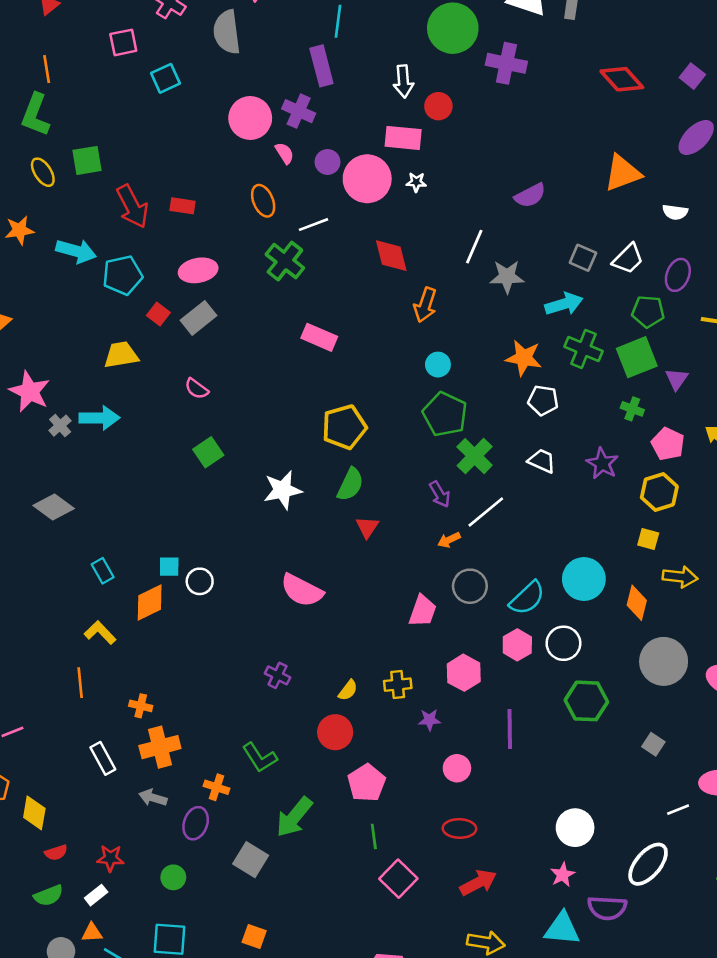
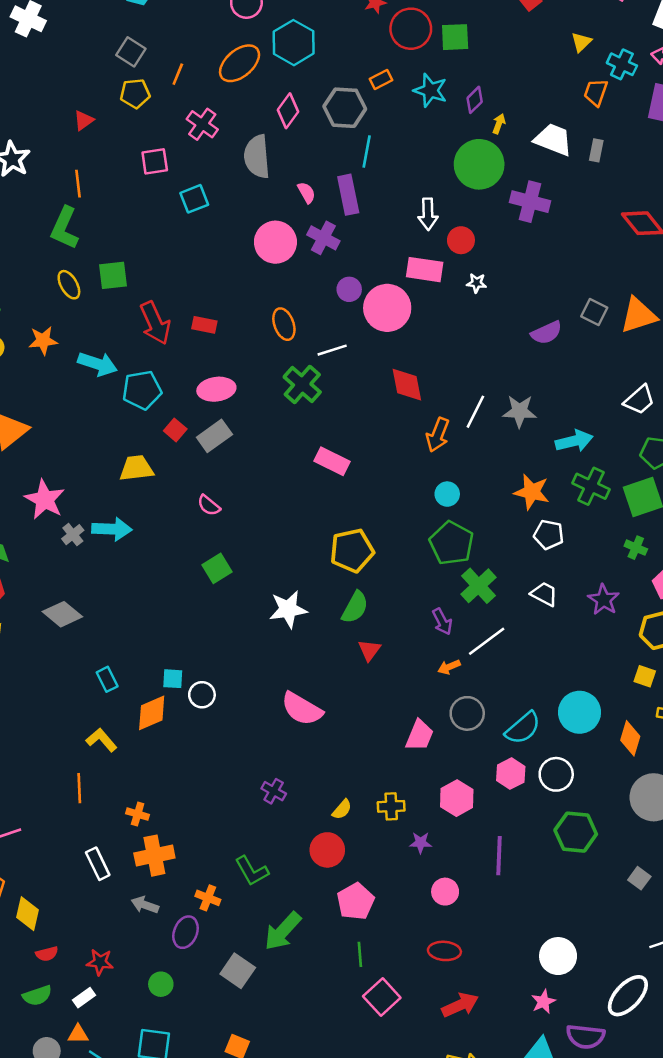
pink semicircle: (285, 153) -> (306, 193), moved
white star: (416, 182) -> (477, 283), moved
white line: (474, 247) -> (475, 412), moved
gray square: (583, 258) -> (594, 312), moved

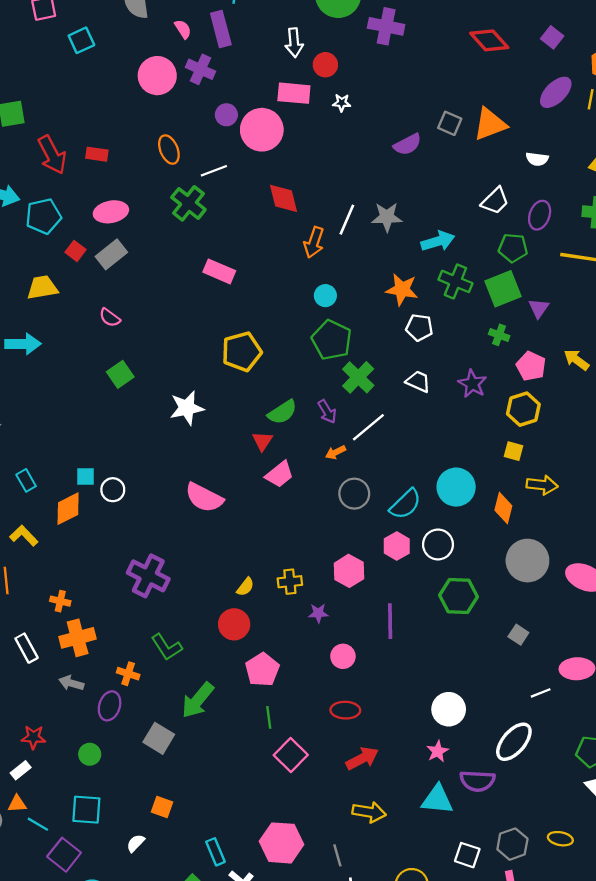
green semicircle: (355, 607) -> (282, 412), moved, turned 32
pink trapezoid: (419, 735) -> (279, 474), moved, turned 32
purple cross: (274, 791) -> (148, 576), moved, size x1.8

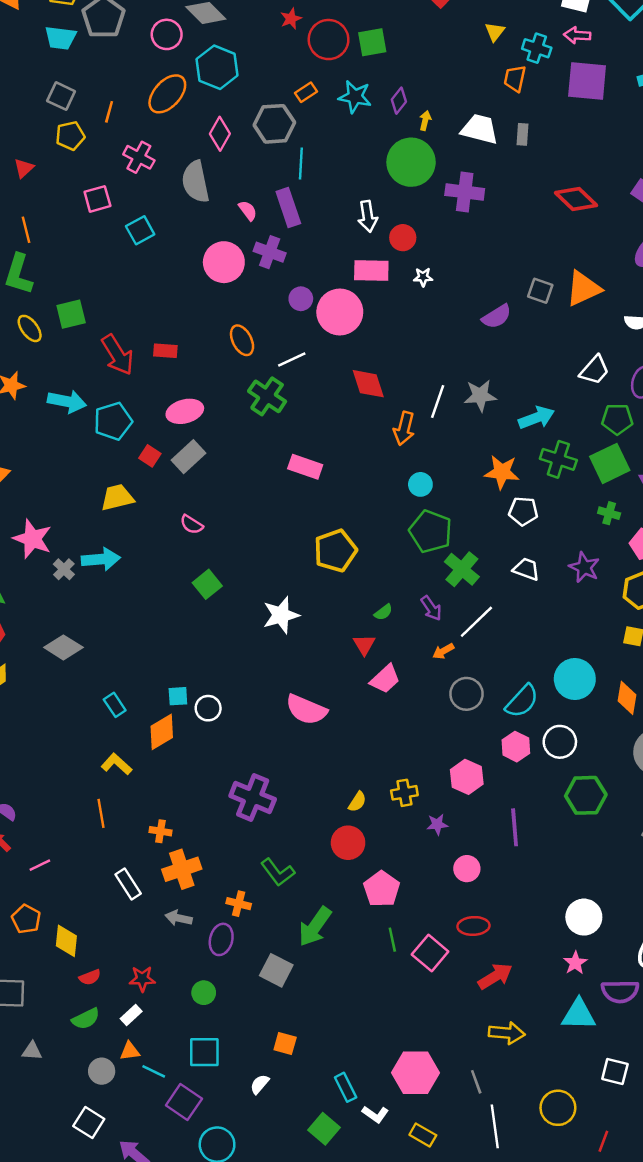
green semicircle: (282, 412) -> (383, 612), size x0.6
pink square: (291, 755) -> (430, 953), moved

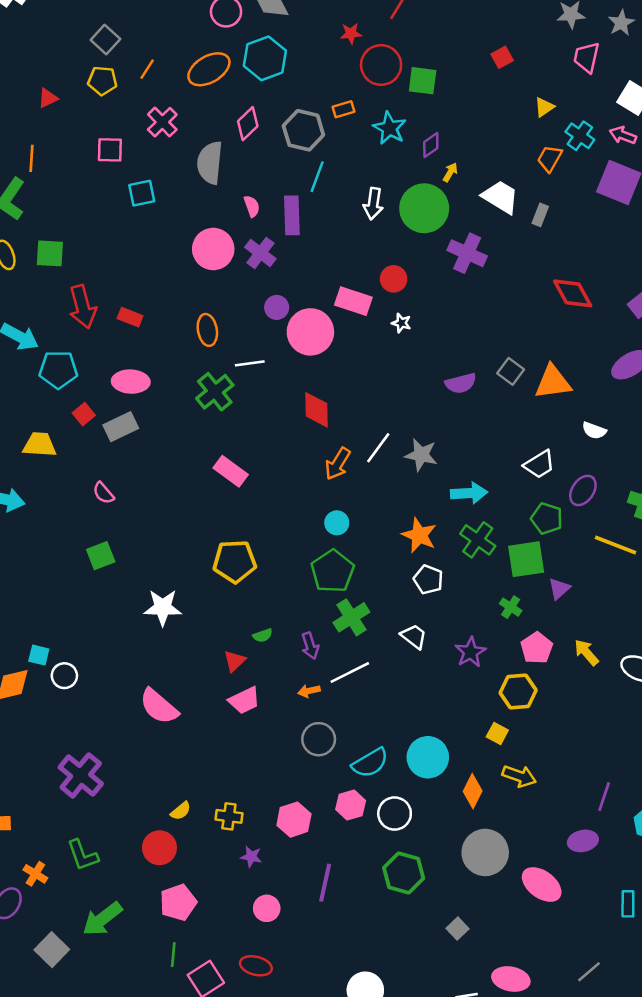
white arrow: (368, 216) -> (373, 204), moved

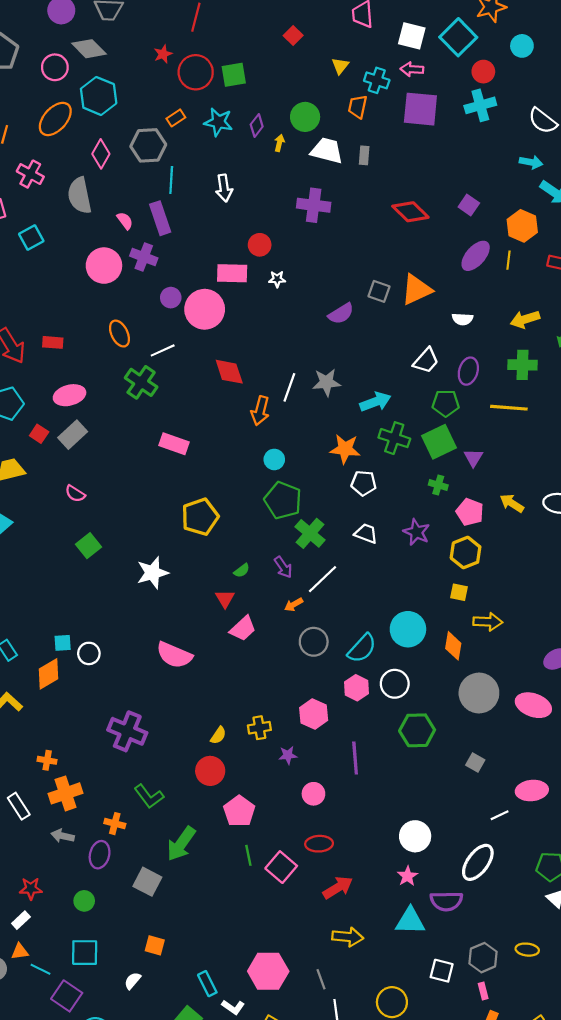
green circle: (424, 208) -> (305, 117), moved, size x0.7

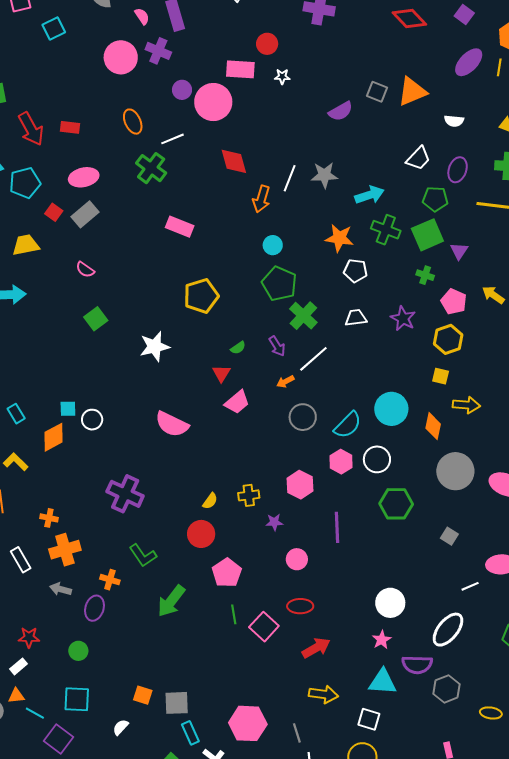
white trapezoid: (366, 533) -> (356, 318), turned -30
gray square: (147, 882) -> (177, 703), moved, turned -32
gray hexagon: (483, 958) -> (446, 689), moved
white square: (442, 971) -> (369, 719), moved

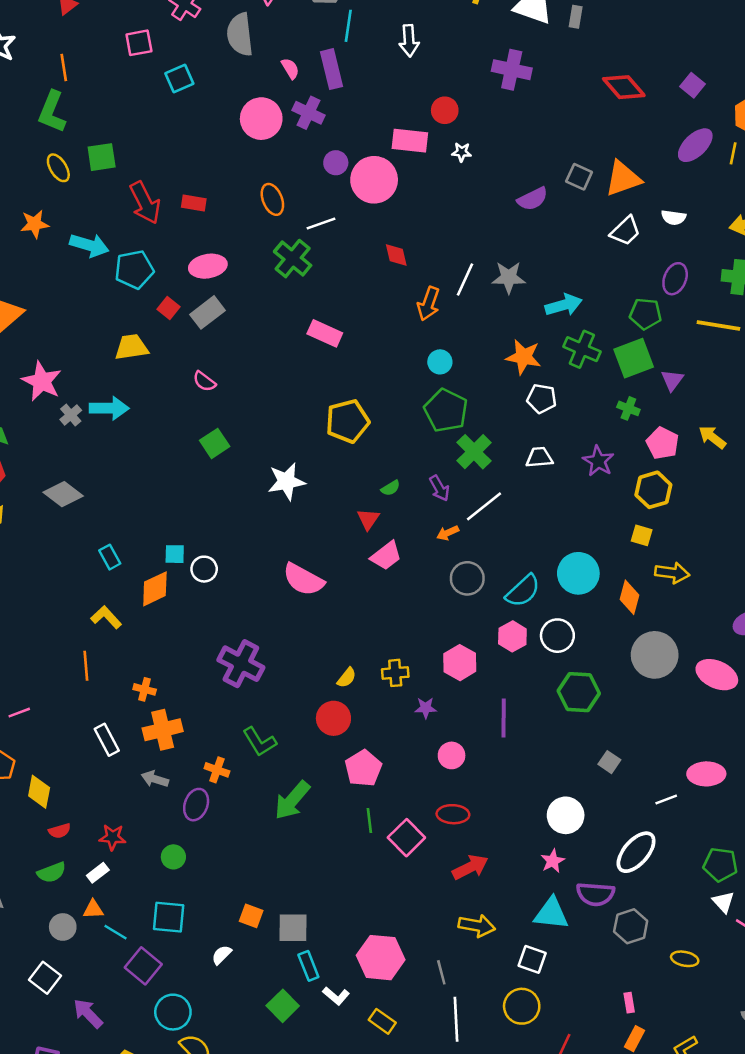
white trapezoid: (418, 158) -> (625, 231), moved
red diamond: (234, 161) -> (396, 255), size x0.7
gray square: (449, 536) -> (609, 762), moved

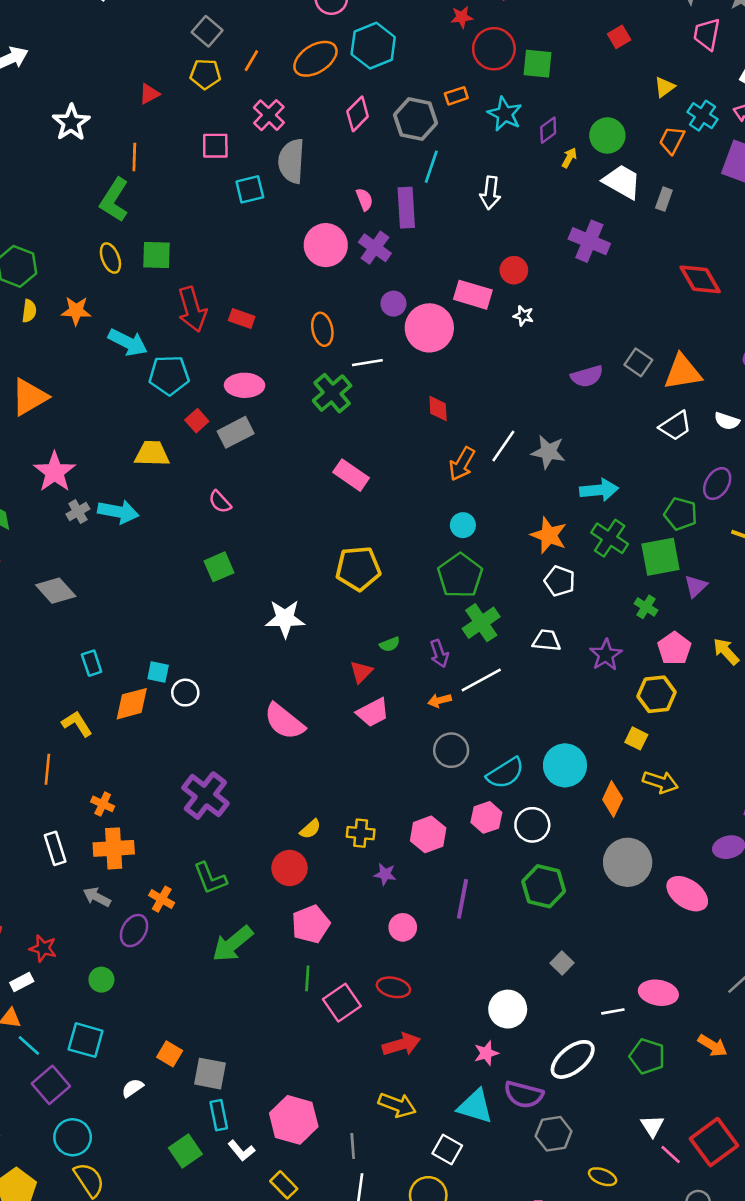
gray semicircle: (240, 34) -> (291, 161), moved
green pentagon: (720, 865) -> (647, 1056), moved

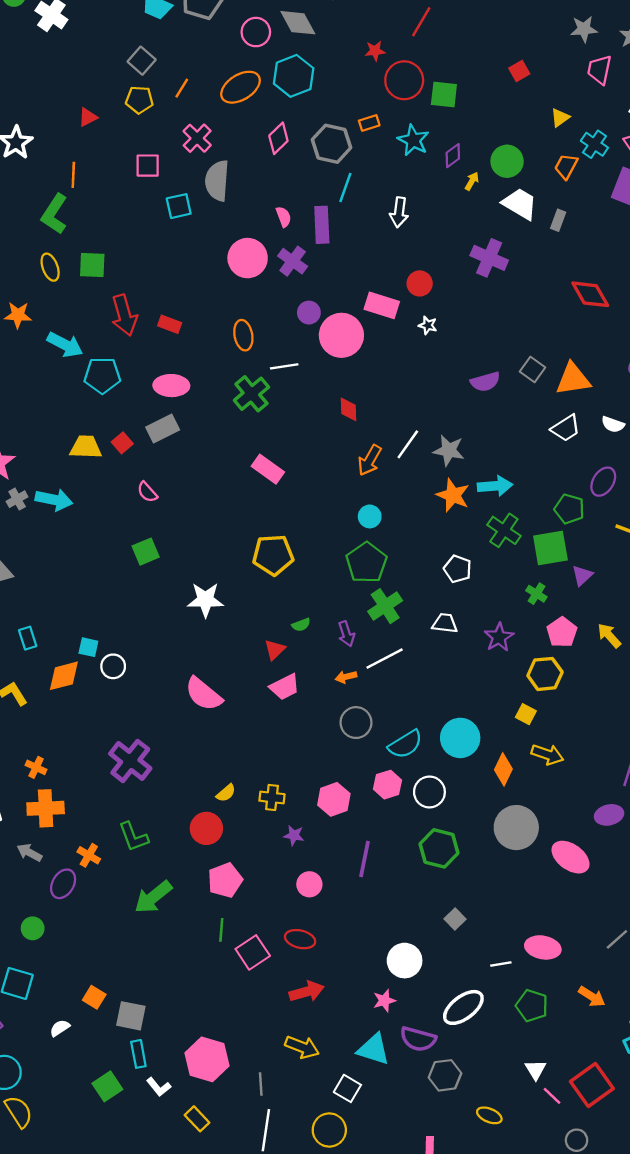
red square: (197, 421) -> (122, 443), moved
orange star: (549, 535) -> (453, 495), moved

